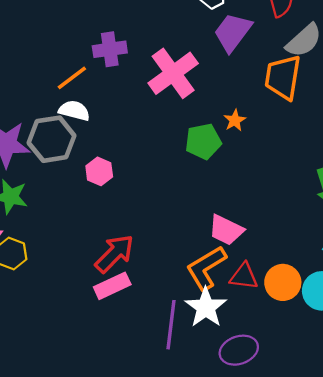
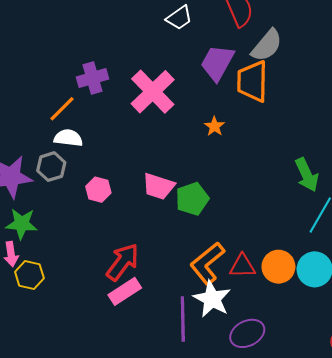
purple trapezoid: (233, 32) -> (217, 63), moved
gray hexagon: (52, 139) -> (51, 167), size x0.7
green pentagon: (203, 141) -> (192, 199), moved
pink trapezoid: (226, 230) -> (158, 186), moved

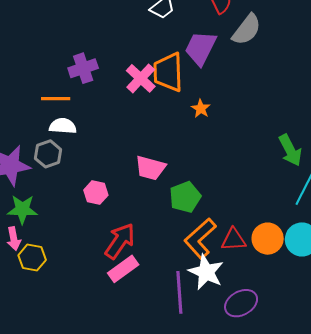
orange trapezoid: (252, 81) -> (168, 72), moved
pink cross: (153, 92) -> (141, 78), size x0.7
orange line: (62, 109) -> (56, 99), turned 48
pink hexagon: (98, 190) -> (96, 193), moved
green pentagon: (192, 199) -> (185, 197), moved

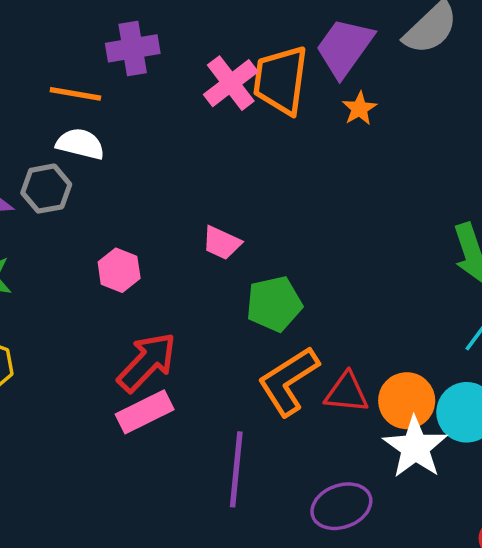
orange star: (201, 109) -> (359, 109), moved
pink trapezoid: (150, 168) -> (222, 243), size x0.7
white star: (206, 272) -> (415, 447), moved

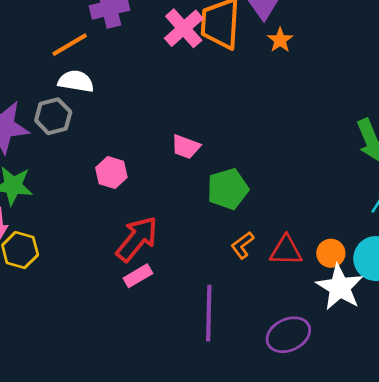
orange line: (75, 94) -> (70, 45), turned -36
orange L-shape: (288, 381) -> (242, 245), size x0.5
orange circle: (407, 401) -> (331, 253), size x0.7
pink rectangle: (145, 412) -> (138, 276), size x0.7

